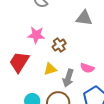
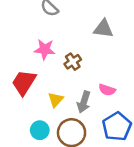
yellow triangle: (50, 69) -> (56, 100), moved, turned -32

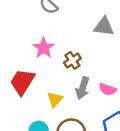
pink star: (45, 49) -> (44, 48), turned 30
gray arrow: (84, 102) -> (83, 88), moved

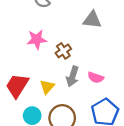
pink star: (44, 48) -> (37, 39), turned 30
red trapezoid: (22, 82) -> (17, 86), moved

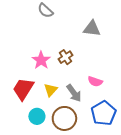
pink star: (37, 39) -> (41, 60), moved, turned -30
gray arrow: (73, 76) -> (74, 93), moved, turned -54

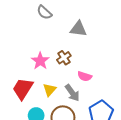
gray triangle: (92, 29) -> (78, 29), moved
pink semicircle: (95, 81) -> (85, 76), moved

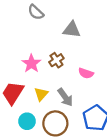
pink semicircle: (85, 76) -> (86, 73), moved

